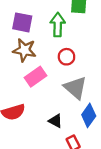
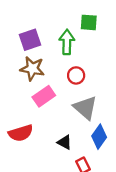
purple square: (22, 22) -> (30, 40), turned -30

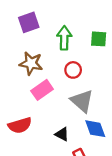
green square: (89, 22) -> (99, 39), moved
purple square: (30, 40) -> (29, 22), moved
blue diamond: (99, 137) -> (95, 129), turned -55

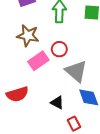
red circle: (73, 70) -> (59, 49), moved

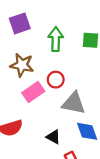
gray triangle: (76, 71) -> (74, 103), turned -30

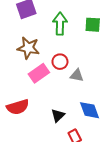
gray triangle: (74, 103) -> (77, 75), moved, size x0.6
black triangle: (53, 137) -> (58, 115), turned 48

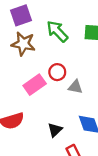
green arrow: (60, 24) -> (57, 31), turned -45
brown star: (28, 48) -> (23, 44), moved

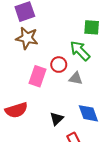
green arrow: (57, 31) -> (80, 51), moved
pink rectangle: (35, 85) -> (38, 76), turned -36

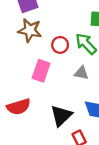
red circle: (59, 65) -> (60, 45), moved
black triangle: (57, 119) -> (61, 116), size x1.5

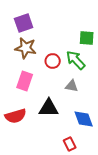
pink rectangle: (41, 71) -> (25, 81), moved
black triangle: (61, 116) -> (49, 108), moved, turned 45

